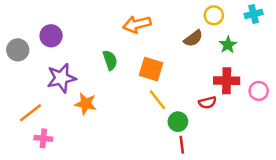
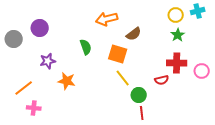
yellow circle: (214, 15) -> (176, 15), moved
brown semicircle: (193, 38) -> (134, 34), moved
purple star: (61, 78) -> (48, 61), size x0.7

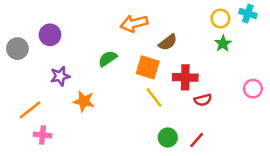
cyan cross: (198, 11) -> (248, 13), turned 32
green semicircle: (86, 47) -> (108, 59), turned -105
red cross: (177, 63) -> (185, 77), moved
green circle: (139, 95) -> (168, 138), moved
red line: (142, 113) -> (197, 140), moved, turned 48

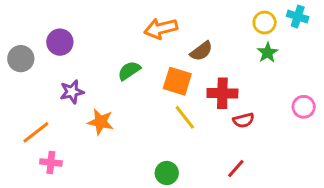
green circle: (168, 138) -> (167, 173), moved

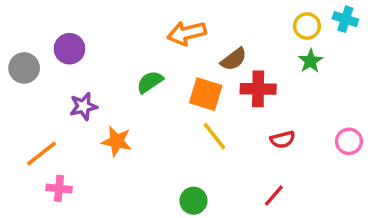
red cross: (222, 93) -> (258, 89), moved
pink circle: (304, 107) -> (349, 141), moved

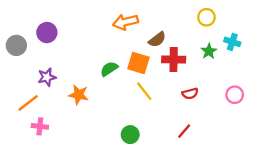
cyan cross: (345, 19) -> (232, 42), moved
green star: (311, 61) -> (209, 51), moved
green semicircle: (150, 82) -> (109, 69), moved
purple star: (83, 106) -> (47, 77), moved

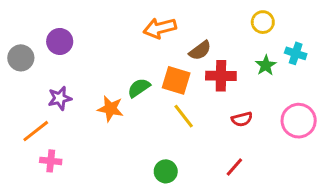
orange star: (79, 95) -> (110, 109), moved
pink circle: (235, 95) -> (299, 121), size x1.5

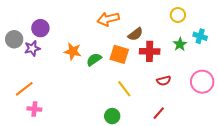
purple star: (60, 98) -> (32, 48), moved
orange star: (110, 109) -> (73, 51), moved
yellow line: (184, 116) -> (124, 89), moved

